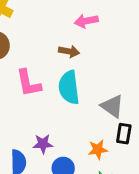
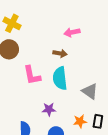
black rectangle: (124, 134) -> (98, 121), moved
purple star: (43, 144) -> (49, 109), moved

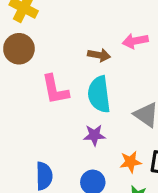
pink arrow: (72, 32) -> (135, 41), moved
purple star: (49, 109) -> (94, 135), moved

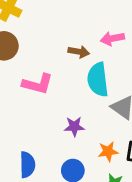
pink L-shape: (55, 90) -> (38, 84), turned -64
cyan semicircle: (99, 94) -> (98, 80), moved

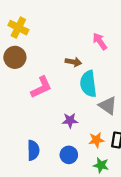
pink arrow: (112, 39) -> (100, 41), moved, turned 66
pink L-shape: (38, 84) -> (41, 87), turned -40

